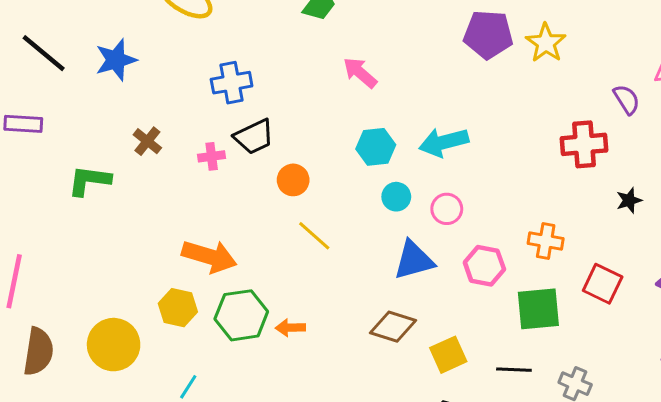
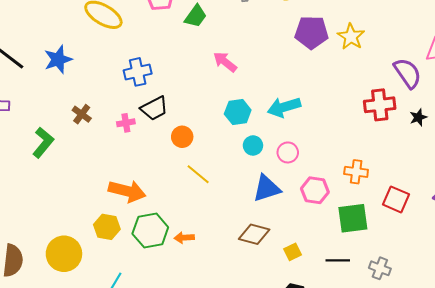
purple semicircle: (627, 99) -> (408, 73), size x1.5
green L-shape: (89, 181) -> (43, 142), turned 124
black star: (629, 200) -> (418, 117), moved
yellow square: (448, 355) -> (293, 252), size x0.7

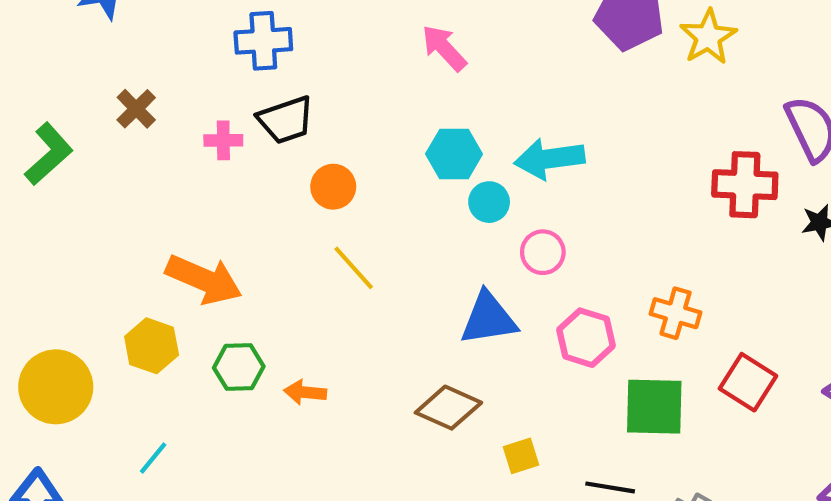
cyan circle: (253, 145) -> (489, 202), moved
green hexagon: (150, 230) -> (239, 367), size x0.7

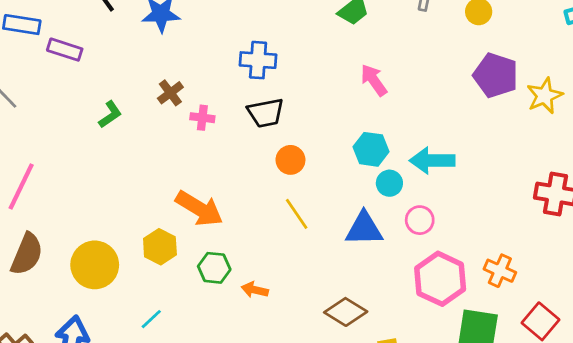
pink cross: (223, 140) -> (202, 118), moved
green L-shape: (49, 154) -> (110, 114), size x0.7
blue triangle: (488, 318) -> (364, 229), moved
pink hexagon: (586, 338) -> (440, 279), size x1.4

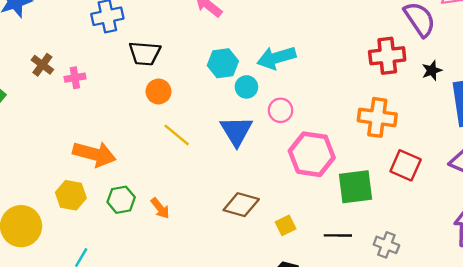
black trapezoid: (266, 113) -> (145, 53), moved, turned 32
blue triangle: (364, 229) -> (236, 131), turned -44
orange cross: (500, 271) -> (377, 117), moved, size x1.4
orange arrow: (255, 290) -> (160, 208), turned -125

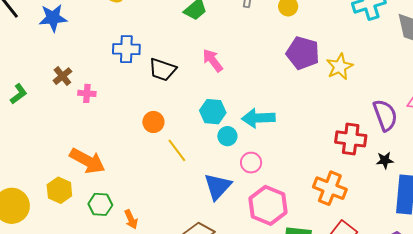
black trapezoid: (145, 53) -> (163, 70), moved
blue triangle: (236, 131) -> (218, 186), moved
yellow line: (177, 135) -> (177, 150), moved

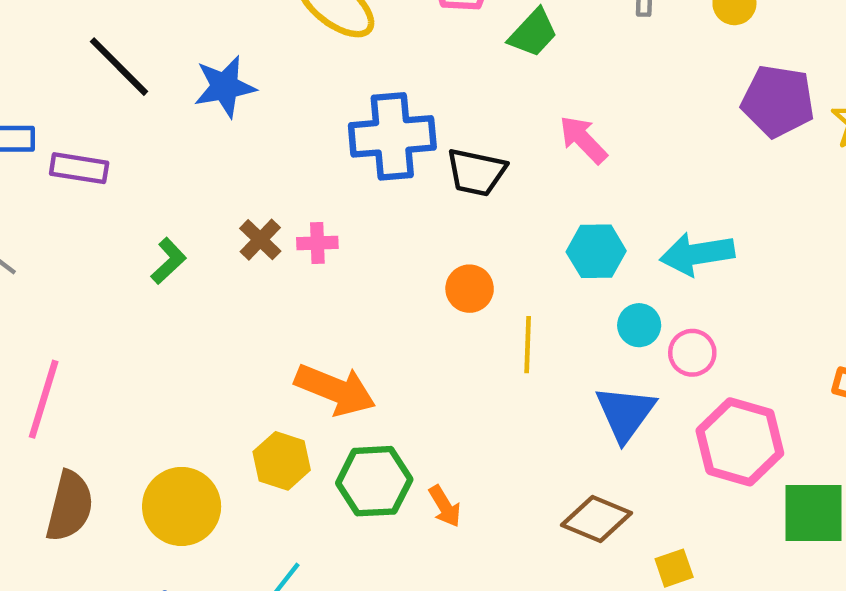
blue cross: (126, 49) -> (392, 136), size x1.4
brown cross: (62, 76) -> (260, 240), moved
cyan circle: (227, 136) -> (639, 325), moved
yellow line: (177, 150) -> (528, 345), turned 45
green hexagon: (100, 204) -> (374, 481), size x1.4

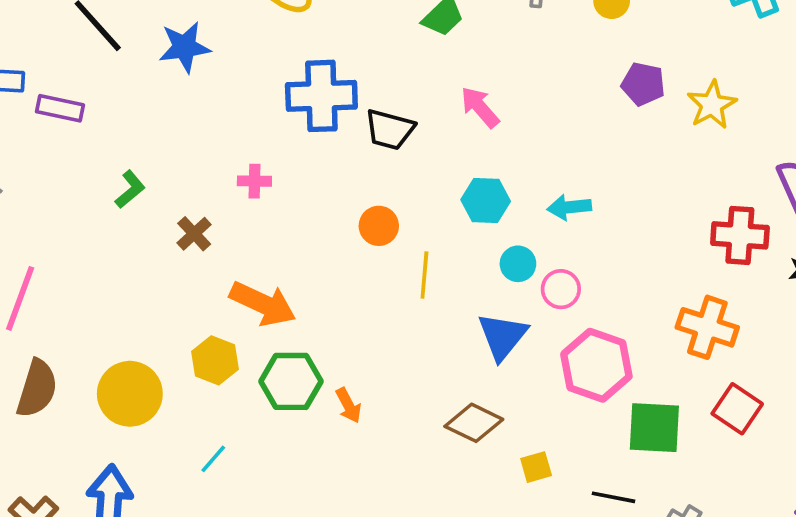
purple pentagon: (778, 101) -> (643, 84), size x0.7
brown cross: (260, 240) -> (194, 234), moved
cyan arrow: (697, 254) -> (569, 207), size x0.7

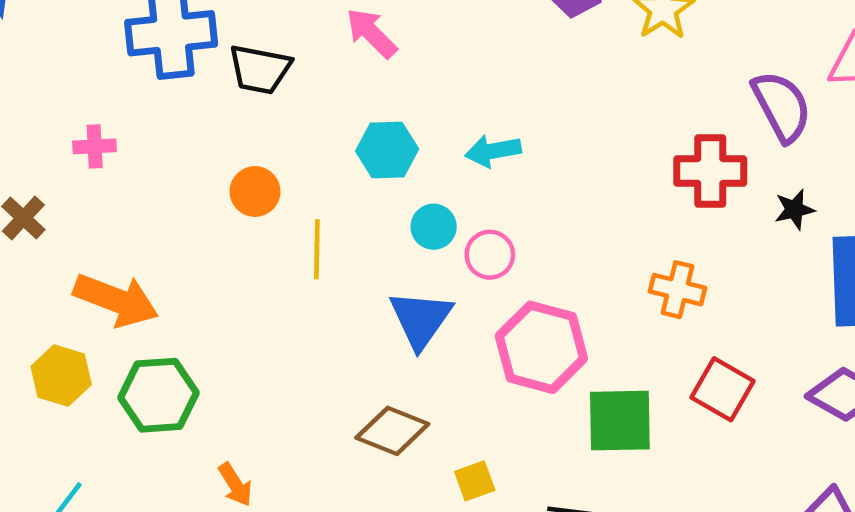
orange cross: (707, 327) -> (678, 290), size x0.7
orange arrow: (348, 405) -> (235, 485), moved

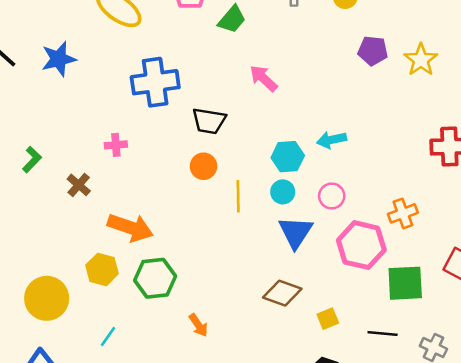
black trapezoid: (260, 69) -> (209, 121), moved
cyan hexagon: (387, 150) -> (288, 157), moved
cyan circle: (434, 227) -> (283, 192), moved
orange cross: (678, 290) -> (403, 213), moved, turned -32

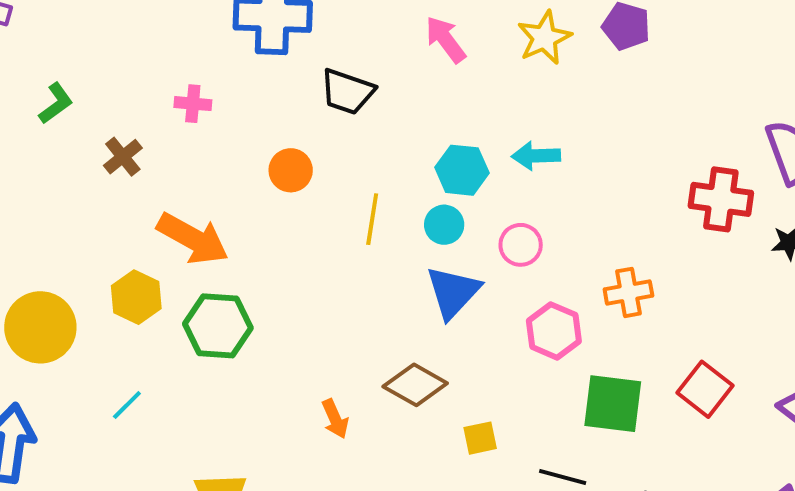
yellow star: (421, 60) -> (544, 38), moved
orange circle: (203, 166) -> (291, 170), moved
pink hexagon: (361, 245) -> (554, 331), size x0.7
orange arrow: (198, 325) -> (335, 419), moved

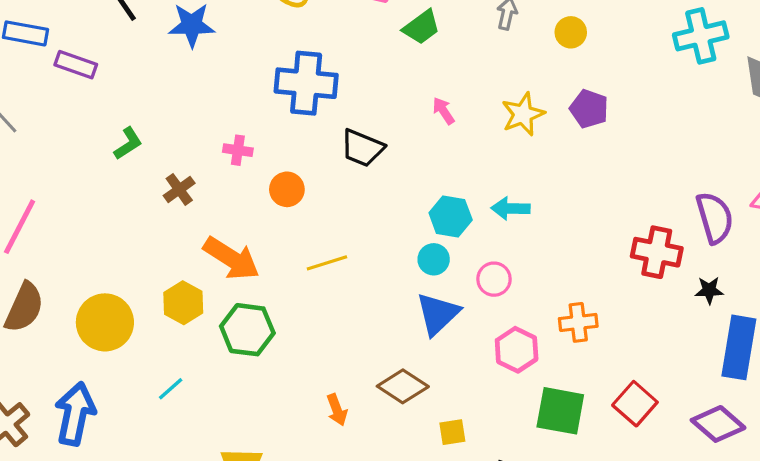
pink arrow: (445, 39) -> (444, 111), size x0.7
orange circle: (291, 170) -> (287, 189), moved
yellow line: (372, 219) -> (327, 263), moved, turned 60

